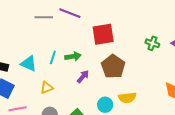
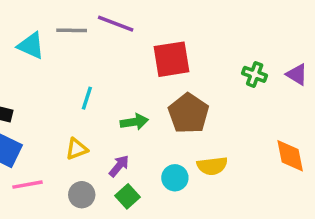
green arrow: (73, 56) -> (134, 122), moved
cyan triangle: (29, 63) -> (31, 46), moved
purple arrow: (83, 77) -> (119, 166), moved

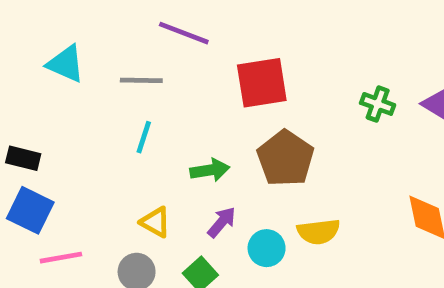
gray line: (72, 30) -> (141, 80), moved
yellow triangle: (77, 149) -> (155, 222), moved, turned 50
purple arrow: (119, 166) -> (222, 222), moved

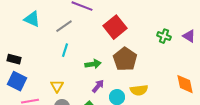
gray line: (141, 80) -> (64, 26), turned -36
red square: (262, 83) -> (115, 27), turned -30
yellow triangle: (155, 222) -> (57, 86), moved, turned 32

